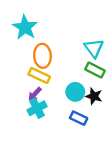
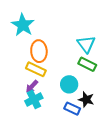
black star: (94, 96) -> (86, 99), moved

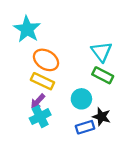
orange ellipse: (39, 51) -> (46, 60), turned -55
blue rectangle: (72, 109) -> (85, 127), turned -42

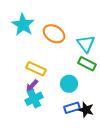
orange ellipse: (46, 60) -> (54, 34), moved
black star: (102, 117) -> (86, 110), moved

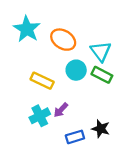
cyan circle: (69, 84) -> (76, 70), moved
purple arrow: (32, 86) -> (61, 110), moved
blue rectangle: (72, 108) -> (75, 137), moved

